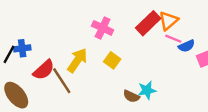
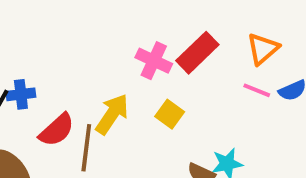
red rectangle: (148, 23) -> (197, 53), moved
pink line: (173, 39) -> (257, 90), moved
brown line: (62, 81) -> (86, 148), turned 40

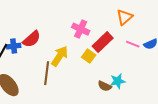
orange triangle: (263, 49) -> (125, 17), moved
red rectangle: (197, 53) -> (103, 42), moved
red semicircle: (57, 130) -> (32, 39), moved

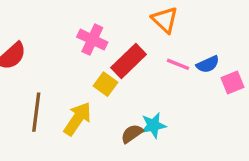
orange triangle: (125, 17) -> (165, 20), turned -36
yellow arrow: (60, 56) -> (77, 119), moved
brown semicircle: (105, 86) -> (132, 134), turned 120

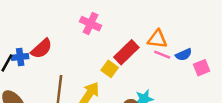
orange triangle: (165, 20) -> (157, 39), moved, turned -36
pink cross: (92, 40) -> (90, 24), moved

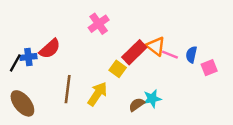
pink cross: (90, 24) -> (99, 24), turned 30
orange triangle: (157, 39) -> (156, 46), moved, turned 30
blue semicircle: (184, 55) -> (191, 55), turned 126

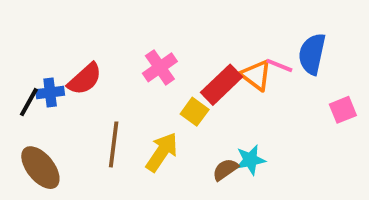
pink cross: (99, 24) -> (160, 67), moved
pink line: (170, 55) -> (279, 65), moved
blue semicircle: (191, 55) -> (312, 54), moved, size x1.5

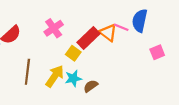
cyan star: (250, 160) -> (73, 78), moved

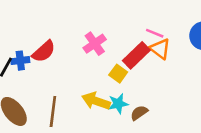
pink line: (121, 27) -> (155, 33), moved
brown line: (27, 72) -> (53, 111), moved
yellow arrow: (55, 76) -> (96, 101), turned -105

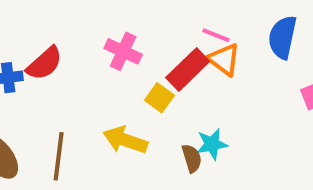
pink cross: (95, 44) -> (123, 51), turned -30
cyan star: (118, 104) -> (212, 144), moved
brown semicircle: (139, 113) -> (192, 158), turned 108

